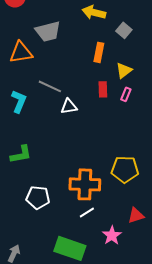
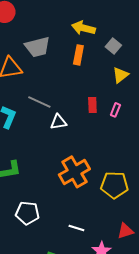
orange rectangle: (99, 52) -> (78, 55), moved
yellow triangle: (124, 70) -> (120, 75), moved
orange cross: (85, 184) -> (74, 172), moved, turned -32
white line: (87, 212) -> (76, 228), turned 49

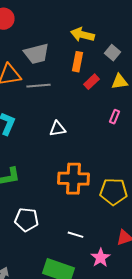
yellow triangle: (120, 75) -> (120, 82), turned 30
gray line: (39, 102) -> (38, 86), moved, turned -30
red rectangle: (92, 105) -> (92, 82), moved, turned 49
orange cross: (74, 172) -> (74, 179), turned 32

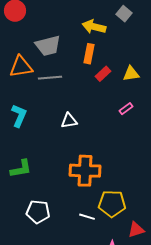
gray square: (112, 53) -> (124, 14), moved
pink rectangle: (114, 117) -> (126, 109), turned 32
yellow pentagon: (114, 192) -> (112, 204), moved
white line: (76, 235) -> (87, 217), moved

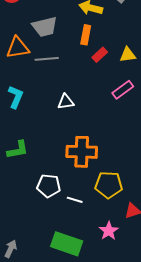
pink rectangle: (126, 109) -> (123, 90), size x1.5
white pentagon: (38, 212) -> (49, 186), moved
white line: (87, 217) -> (75, 200), moved

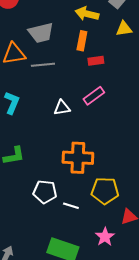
red rectangle: (100, 55) -> (96, 61), turned 35
yellow triangle: (128, 55) -> (124, 29), moved
pink rectangle: (123, 90) -> (94, 96), moved

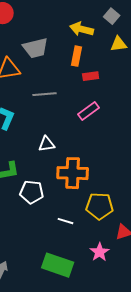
gray line: (43, 65) -> (45, 94), moved
white triangle: (62, 108) -> (47, 144), moved
white pentagon: (45, 192) -> (32, 192), moved

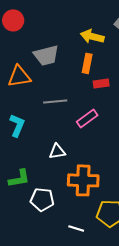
pink rectangle: (89, 111) -> (87, 118), moved

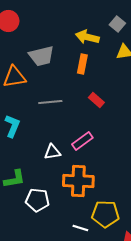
red rectangle: (101, 83) -> (96, 100), moved, turned 49
pink rectangle: (87, 118) -> (82, 141), moved
white line: (76, 228) -> (80, 228), moved

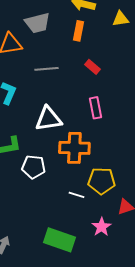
pink rectangle: (82, 141) -> (95, 108), moved, turned -65
white triangle: (52, 152) -> (48, 119), size x1.6

